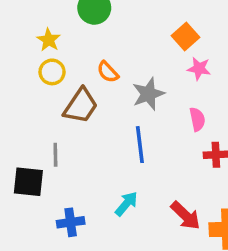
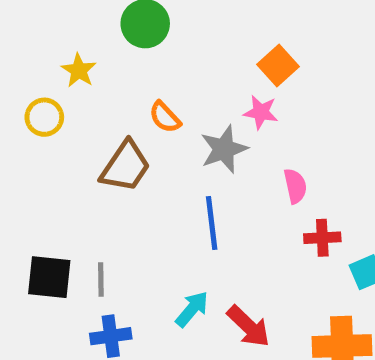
pink star: (199, 69) -> (261, 112), moved
yellow circle: (52, 72) -> (44, 117), moved
gray line: (55, 155) -> (101, 280), moved
red arrow: (185, 216) -> (249, 326), moved

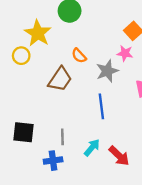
yellow star: (79, 70) -> (38, 33), size x1.6
gray line: (101, 280) -> (62, 137), moved

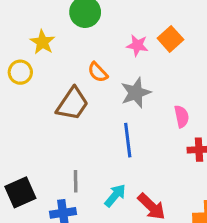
yellow star: (38, 33) -> (42, 42), size x0.7
pink star: (125, 53) -> (137, 45), moved
black square: (24, 132) -> (20, 192), moved, turned -30

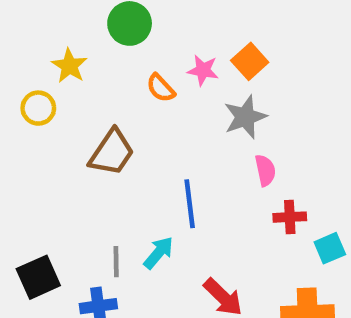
orange semicircle: (98, 72) -> (161, 88), moved
gray star: (136, 93) -> (245, 117), moved
cyan arrow: (115, 195) -> (158, 253), moved

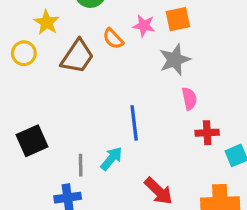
orange square: (250, 61) -> (178, 19), turned 30
brown trapezoid: (112, 153) -> (77, 56), moved
black square: (38, 277) -> (32, 141), moved

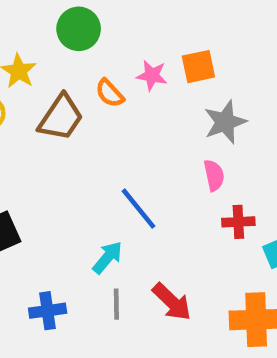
gray star: (175, 60) -> (225, 122), moved
blue line: (134, 123) -> (139, 209), turned -32
gray line: (81, 165) -> (116, 304), moved

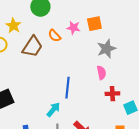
blue line: (139, 209) -> (67, 88), turned 45

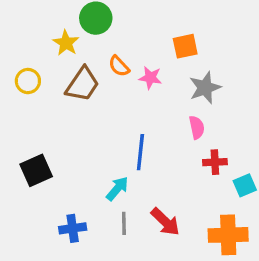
yellow star: (13, 26) -> (66, 43), moved
pink star: (73, 28) -> (150, 78), moved

